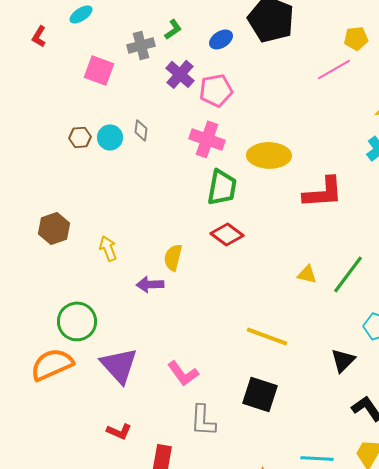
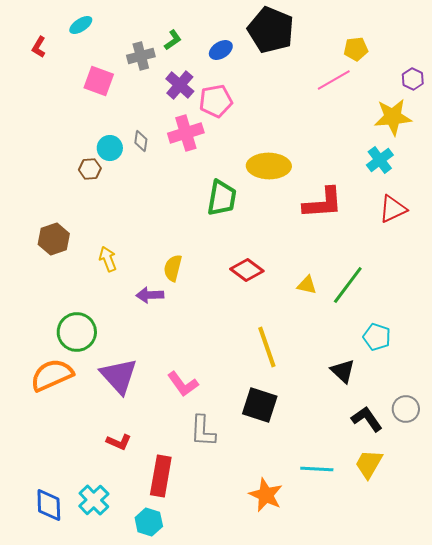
brown hexagon: (80, 137) -> (90, 169), moved
pink cross: (207, 139) -> (186, 133), moved, turned -36
red diamond: (227, 234) -> (247, 270), moved
yellow line: (267, 336) -> (267, 347), turned 51
black triangle: (343, 360) -> (343, 371), turned -32

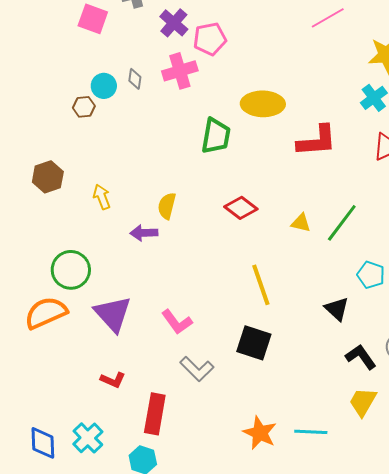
gray L-shape: (203, 431) -> (197, 369), turned -48
cyan line: (317, 469) -> (311, 432), moved

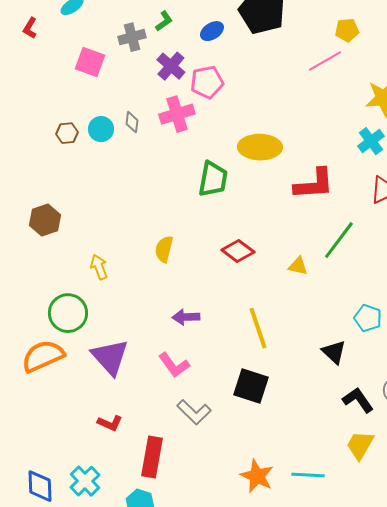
brown hexagon: (84, 107) -> (67, 133), moved
yellow arrow: (102, 197) -> (99, 267), moved
green line: (342, 223) -> (339, 240), moved
purple arrow: (144, 233) -> (186, 317), moved

